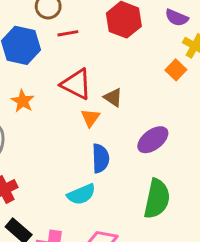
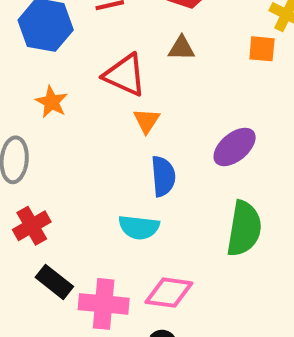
orange square: (176, 70) -> (262, 49), turned -36
brown triangle: (113, 97) -> (181, 48), moved, turned -30
cyan semicircle: (81, 194) -> (139, 227), turned 32

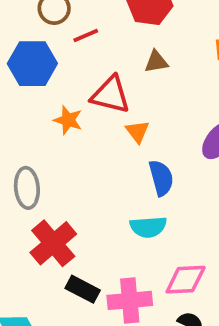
orange star: (52, 102) -> (68, 120), moved
red cross: (32, 226) -> (53, 243), size x1.4

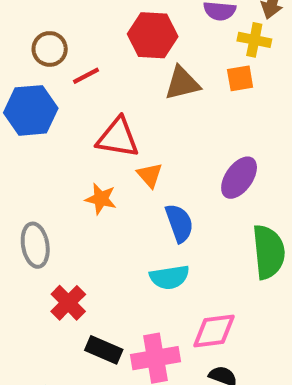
brown triangle: (156, 62) -> (182, 83), moved, size x1.4
orange star: (68, 120) -> (101, 199), moved
red cross: (53, 243) -> (68, 303), size x0.7

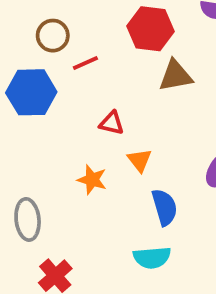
red triangle: (118, 138) -> (112, 123), size x0.6

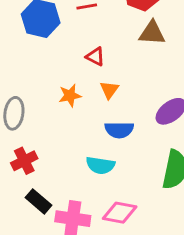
orange star: (92, 180) -> (70, 95), turned 30
blue semicircle: (165, 207) -> (119, 130), turned 92

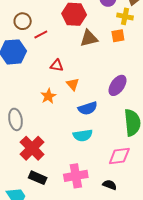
red cross: (24, 161) -> (32, 148), size x1.4
black rectangle: (39, 201) -> (38, 178), moved
pink diamond: (120, 213) -> (119, 156), moved

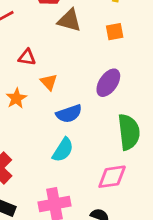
orange square: (118, 36) -> (115, 32), moved
brown triangle: (89, 38) -> (69, 20), turned 30
cyan semicircle: (83, 135) -> (63, 150), turned -48

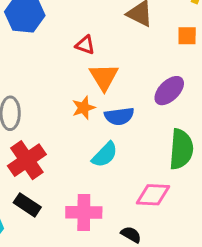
orange triangle: (49, 82) -> (104, 77), size x1.5
orange star: (16, 98) -> (84, 108), moved

